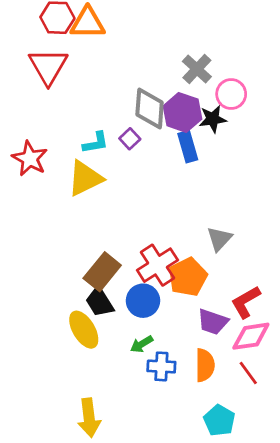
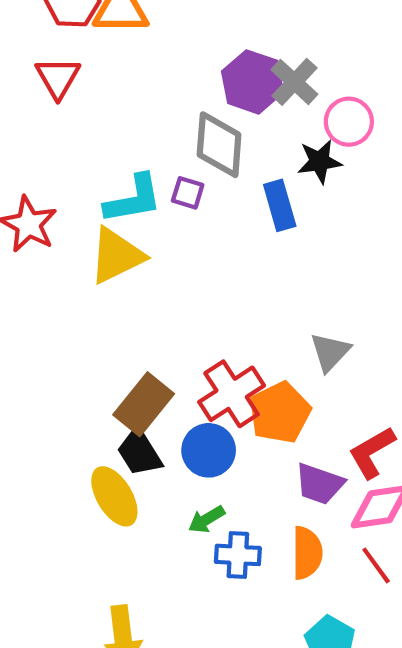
red triangle: (48, 66) -> (58, 78), size x0.7
purple hexagon: (182, 112) -> (253, 82), moved
purple square: (130, 139) -> (188, 193), turned -30
cyan L-shape: (96, 143) -> (133, 199), size x1.4

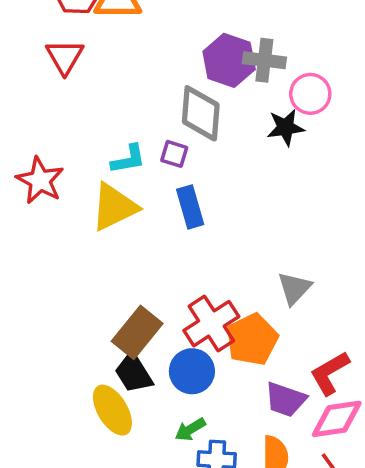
gray cross: (294, 82) -> (264, 60), turned -36
cyan L-shape: (133, 199) -> (128, 159), size x0.7
blue rectangle: (280, 205) -> (190, 207), moved

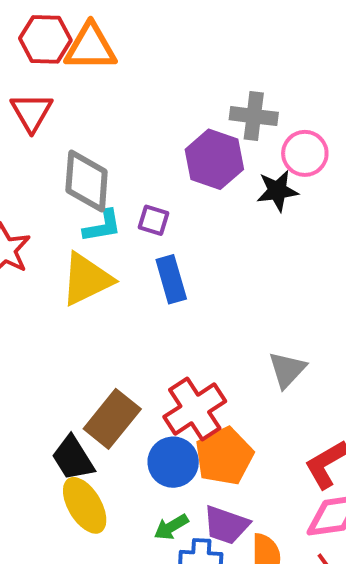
purple hexagon: (229, 60) -> (214, 159), moved
gray diamond: (201, 113) -> (87, 181), moved
orange pentagon: (252, 339) -> (224, 456), moved
black trapezoid: (134, 373) -> (73, 458), moved
purple trapezoid: (286, 399) -> (226, 525), moved

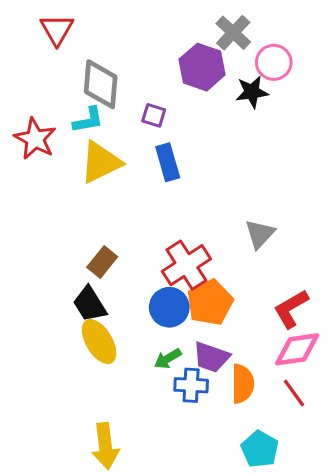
gray cross: (254, 116) -> (233, 33), turned 36
cyan L-shape: (102, 226) -> (88, 120), moved
brown rectangle: (112, 419) -> (102, 262), moved, size x0.7

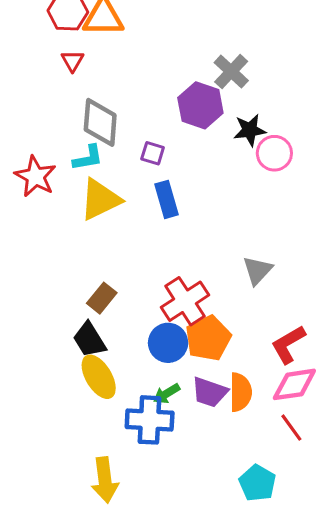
red triangle: (57, 30) -> (72, 61), moved, size x0.7
pink circle: (274, 62) -> (274, 153), moved
orange semicircle: (243, 384) -> (240, 392), moved
blue cross: (191, 385) -> (150, 420), moved, size x1.4

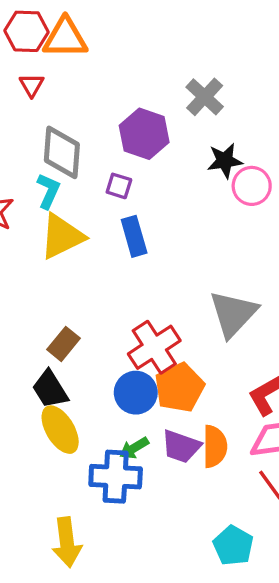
purple hexagon: (200, 105) -> (144, 134), moved
cyan L-shape: (88, 158) -> (48, 191), turned -56
gray triangle: (257, 270) -> (233, 314), size x1.5

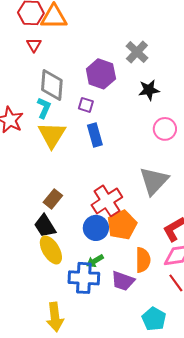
pink circle: (252, 186) -> (165, 129), moved
yellow triangle: (62, 236) -> (52, 135), turned -32
purple trapezoid: (181, 446) -> (123, 281), moved

